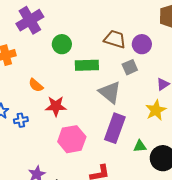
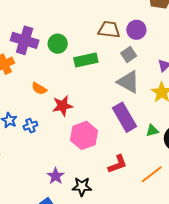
purple cross: (30, 20) -> (25, 40), moved, turned -32
gray triangle: (110, 92) -> (128, 82), moved
purple rectangle: (115, 128) -> (124, 117), turned -40

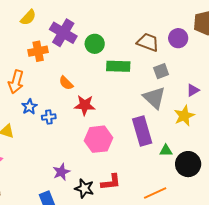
purple circle: (136, 30) -> (178, 38), moved
red L-shape: (117, 164) -> (111, 182), moved

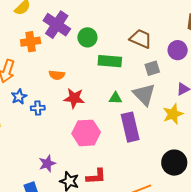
purple circle: (178, 38) -> (178, 50), moved
orange semicircle: (66, 83) -> (57, 75), turned -42
green triangle: (166, 151) -> (115, 98), moved

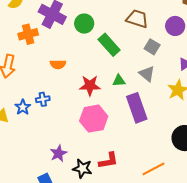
green rectangle: (110, 61) -> (109, 45), turned 50
gray square: (152, 68) -> (152, 47), turned -35
gray triangle: (144, 94) -> (147, 74), size x0.7
blue star: (19, 97) -> (23, 107), moved
red star: (74, 98) -> (90, 86), moved

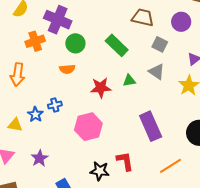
green circle: (84, 24) -> (75, 43), moved
purple rectangle: (137, 108) -> (151, 126), moved
pink hexagon: (94, 119) -> (88, 127), moved
purple star: (58, 153) -> (40, 158), moved
red L-shape: (108, 161) -> (125, 161), turned -85

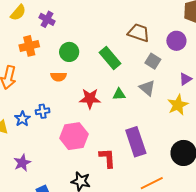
purple cross: (58, 20) -> (47, 19), moved, size x0.6
red L-shape: (125, 161) -> (107, 158), moved

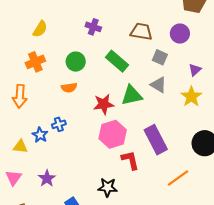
yellow semicircle: (18, 13) -> (40, 29), moved
purple cross: (47, 19) -> (93, 27), moved
green triangle: (119, 94) -> (132, 95), size x1.6
pink hexagon: (74, 136) -> (113, 134), moved

